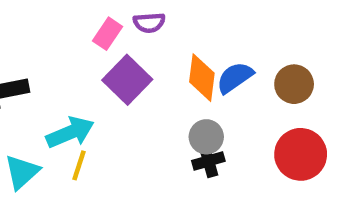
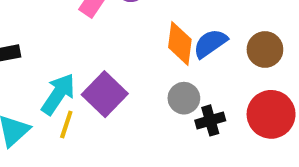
purple square: (127, 80) -> (105, 94), moved
cyan arrow: (70, 132) -> (58, 94), turned -33
black cross: (208, 161) -> (210, 120), moved

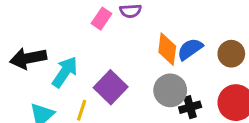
cyan arrow: (58, 94) -> (65, 72), moved
gray circle: (184, 98) -> (170, 90), size x1.4

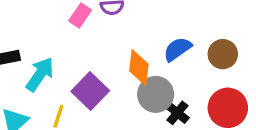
orange diamond: (167, 49) -> (139, 68), moved
black cross: (190, 107) -> (177, 113), turned -35

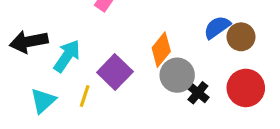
blue semicircle: (177, 49) -> (217, 27), moved
orange diamond: (139, 68) -> (161, 50), turned 32

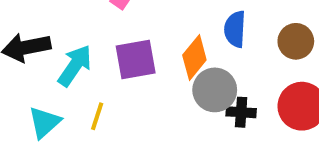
blue semicircle: (217, 27) -> (235, 29), moved, turned -52
purple square: (115, 72) -> (136, 60), moved, turned 36
black cross: (198, 93) -> (241, 112), turned -35

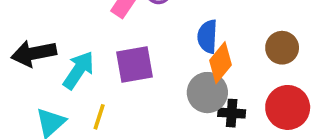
blue semicircle: (235, 29) -> (207, 37), moved
orange diamond: (194, 58) -> (220, 63), moved

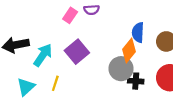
blue semicircle: (207, 37) -> (138, 32), moved
purple square: (135, 65) -> (77, 52), turned -30

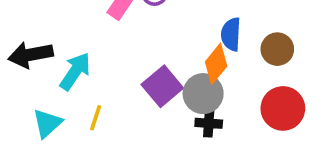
purple square: (77, 52) -> (162, 86), moved
black cross: (136, 81) -> (209, 123), moved

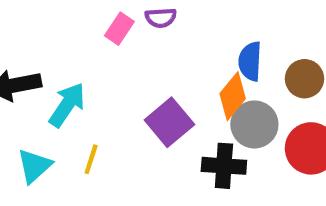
gray circle: (203, 94) -> (254, 124), moved
black cross: (209, 123) -> (224, 166), size x1.4

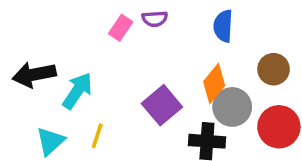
blue semicircle: (250, 61) -> (223, 26), moved

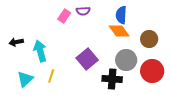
black arrow: (34, 75) -> (16, 42), size x0.6
orange diamond: (214, 84) -> (119, 31), moved, turned -75
cyan arrow: (77, 91) -> (40, 51), turned -50

